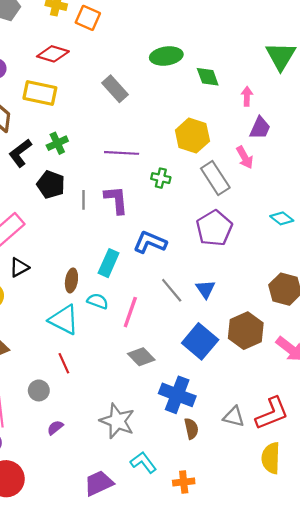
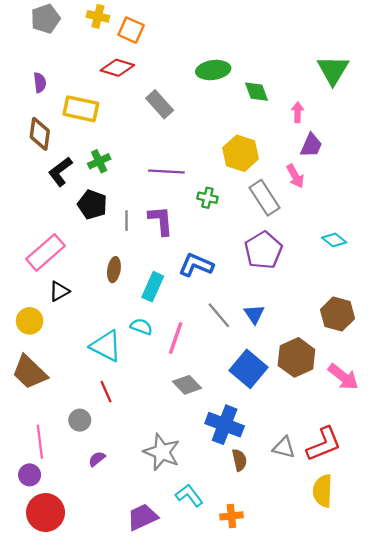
red diamond: (53, 54) -> (117, 68), moved
brown ellipse: (71, 280) -> (114, 270), moved

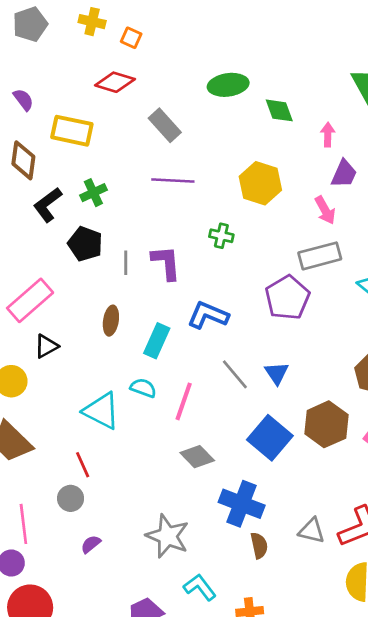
orange square: (131, 30) -> (131, 38), size x0.7
purple semicircle: (40, 83) -> (23, 100), turned -30
purple line: (166, 172) -> (173, 180), moved
gray rectangle: (264, 198) -> (320, 256), moved, turned -72
red line: (106, 392) -> (83, 465), moved

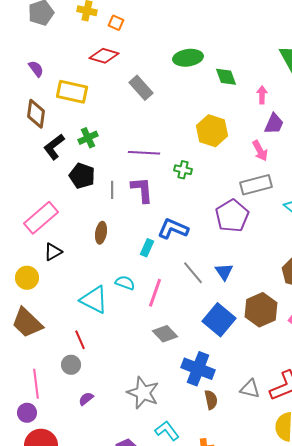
purple line: (173, 180) -> (144, 153), moved
cyan rectangle: (157, 341) -> (147, 248), moved, size x0.7

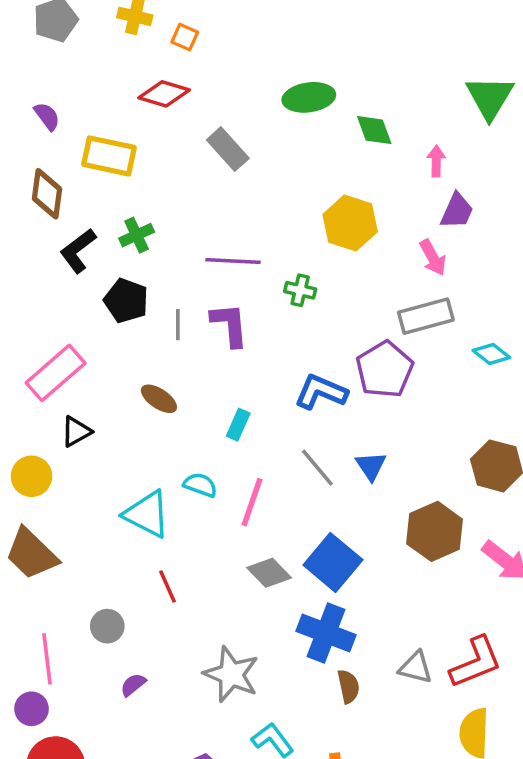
blue L-shape: (173, 229) -> (321, 392), moved
brown ellipse: (101, 233) -> (159, 399), turned -65
blue square: (219, 320) -> (333, 562), moved
red line: (80, 340) -> (168, 587), moved

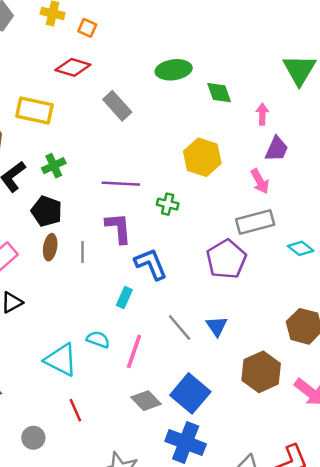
gray line: (178, 325) -> (82, 252), moved
blue L-shape: (321, 392) -> (151, 264), moved, turned 45
brown ellipse: (159, 399) -> (50, 247), moved, turned 65

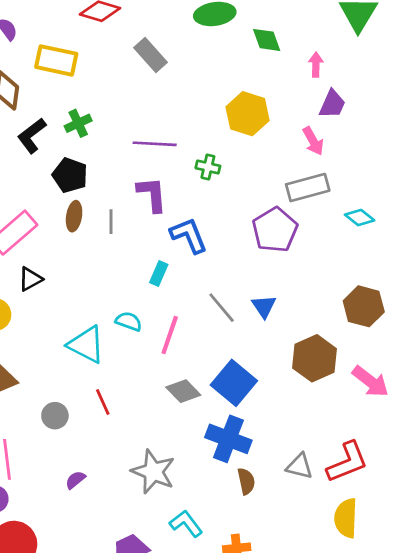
gray circle: (33, 438) -> (55, 416), moved

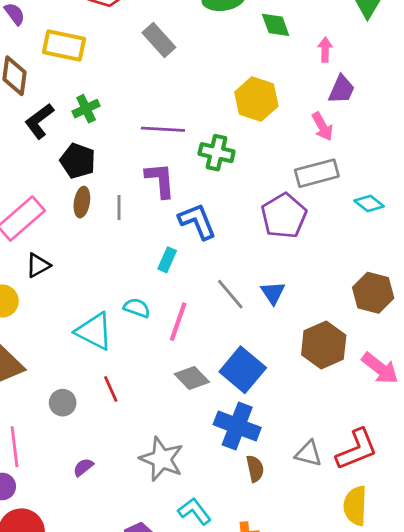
green cross: (208, 167) -> (217, 153), size x1.4

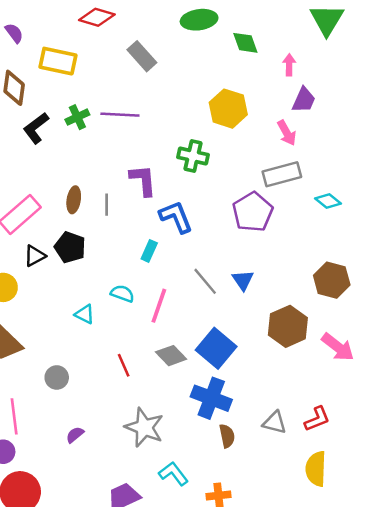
purple line: (163, 129) -> (120, 115), moved
black pentagon: (78, 161) -> (70, 247), moved
cyan triangle: (94, 331) -> (85, 314), size x0.6
red line: (111, 389) -> (124, 365), moved
red L-shape: (357, 449) -> (317, 419), size x0.7

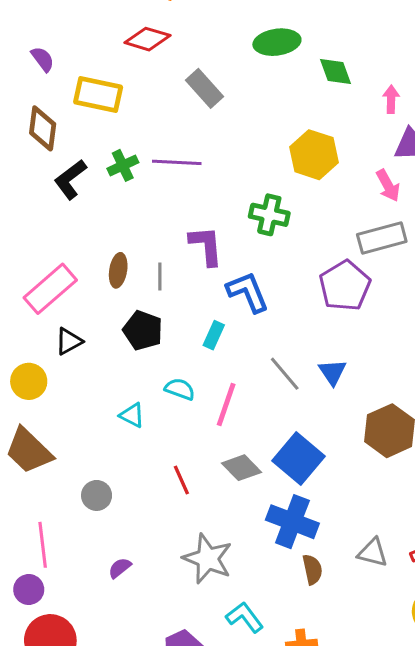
black pentagon: (70, 247) -> (143, 330), moved

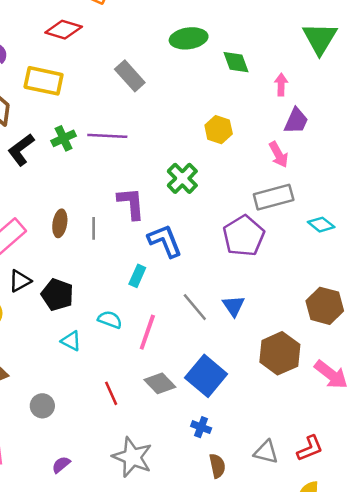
red diamond: (147, 39) -> (64, 30), moved
yellow hexagon: (314, 155) -> (219, 130), size x0.7
green cross: (269, 215) -> (182, 178), turned 32
black pentagon: (143, 330) -> (57, 295), moved
blue cross: (292, 522) -> (201, 427), size x0.5

